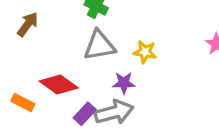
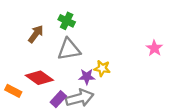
brown arrow: (28, 24) -> (36, 34), moved
yellow star: (145, 52) -> (102, 68), moved

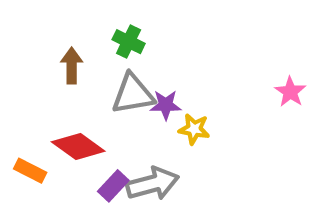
brown arrow: (36, 34) -> (72, 66), turned -36
purple star: (87, 77) -> (166, 105), moved

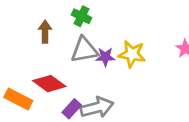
yellow star: (194, 129) -> (132, 54), moved, size x1.4
orange rectangle: (30, 171) -> (18, 99), size x1.4

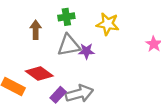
green cross: (81, 16) -> (66, 17), turned -35
yellow star: (132, 54) -> (108, 24), moved

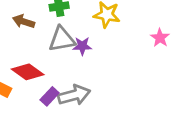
brown arrow: (36, 30) -> (24, 21), turned -72

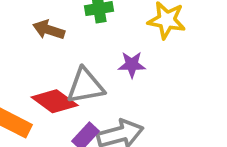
gray triangle: (62, 39) -> (85, 86), moved

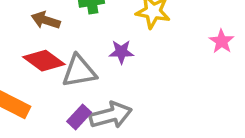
red diamond: (55, 101) -> (44, 61), moved

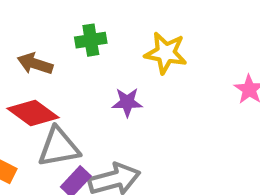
gray triangle: (79, 71) -> (59, 147), moved

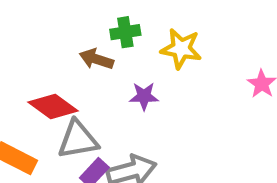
green cross: (91, 40) -> (125, 32), moved
brown arrow: (35, 64) -> (96, 59), moved

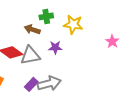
gray triangle: (78, 140) -> (30, 55), moved

